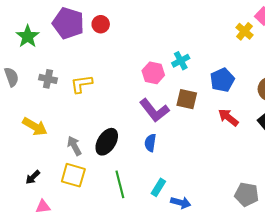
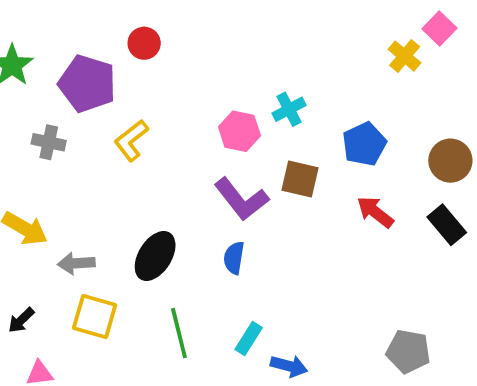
purple pentagon: (68, 23) -> (87, 84), moved
yellow L-shape: (81, 84) -> (131, 140), moved, turned -30
gray arrow: (74, 146) -> (76, 263), moved, turned -66

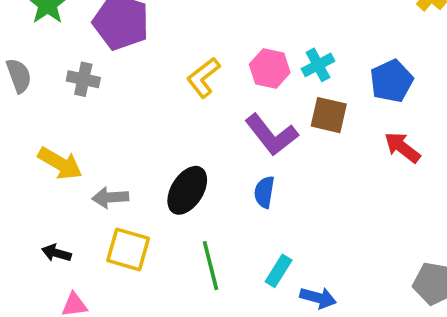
cyan cross: (289, 109) -> (318, 65), moved
yellow L-shape: (131, 140) -> (203, 77), moved
black arrow: (21, 320) -> (56, 253), turned 60

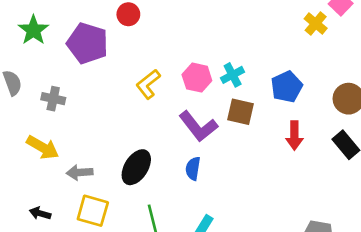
gray cross: (83, 79) -> (53, 99), moved
red arrow: (402, 147) -> (294, 136), turned -128

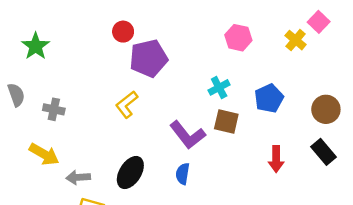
purple pentagon: (87, 43) -> (149, 58), moved, turned -30
pink hexagon: (197, 78) -> (238, 38), moved
yellow L-shape: (148, 84) -> (127, 104), moved
red arrow: (294, 136) -> (276, 159), moved

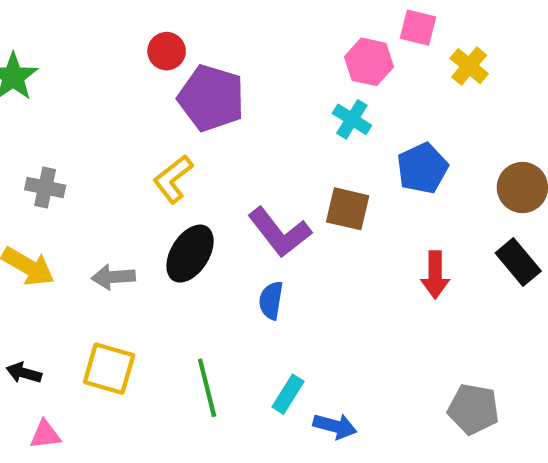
pink square: (319, 22) -> (418, 28), moved, turned -30
purple pentagon: (149, 58) -> (211, 98), turned 30
cyan cross: (219, 87) -> (352, 119), moved, turned -30
black ellipse: (130, 172) -> (190, 254), moved
gray arrow: (78, 177) -> (113, 277), moved

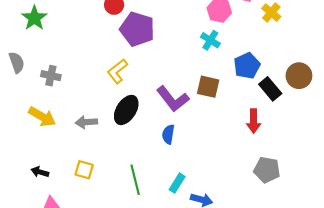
black rectangle: (518, 262) -> (270, 89), moved
yellow square: (109, 369) -> (84, 170), size x0.7
gray pentagon: (473, 409) -> (267, 170), moved

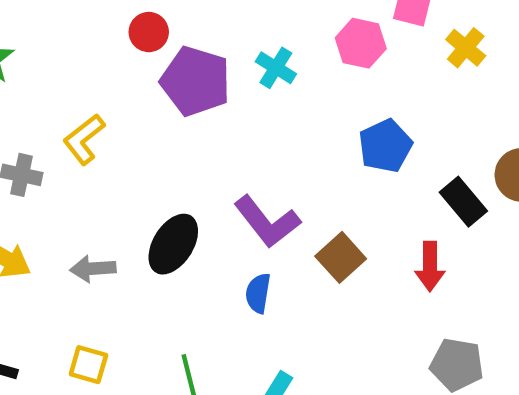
cyan cross: (210, 40) -> (276, 68), moved
blue pentagon: (247, 66) -> (385, 146), moved
yellow L-shape: (117, 71) -> (84, 139), moved
brown square: (208, 87) -> (341, 257), moved, turned 35

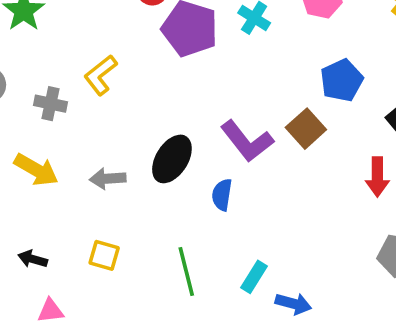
brown square: (341, 257) -> (306, 129), moved
blue semicircle: (258, 293) -> (222, 195), moved

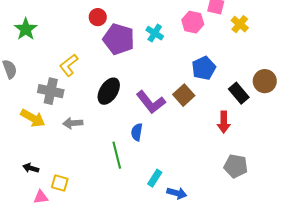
gray cross: (51, 104) -> (51, 91), moved, size x1.4
black ellipse: (172, 159) -> (109, 91), moved
yellow square: (104, 255) -> (60, 183), moved
green line: (186, 271) -> (117, 155), moved

